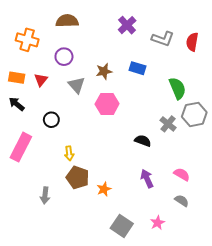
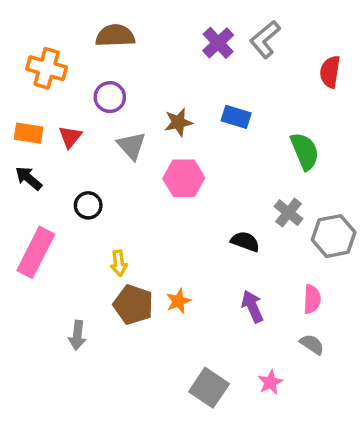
gray L-shape: (163, 39) -> (265, 39), moved, turned 120
gray hexagon: (194, 114) -> (334, 236), moved
pink semicircle: (182, 174) -> (312, 299), turned 63
orange star: (104, 189) -> (178, 301), moved

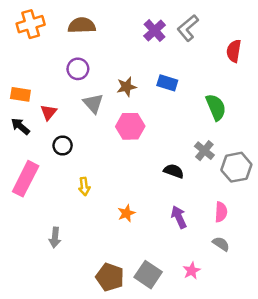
orange cross: (47, 68) -> (31, 24), moved, turned -32
red triangle: (70, 137) -> (49, 112), moved
brown pentagon: (133, 305) -> (110, 277), moved

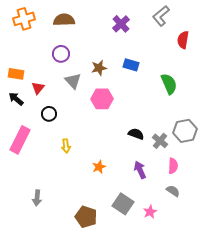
gray L-shape: (188, 28) -> (161, 16), moved
gray cross: (204, 151) -> (160, 141), moved
gray arrow: (55, 238) -> (37, 198), moved
gray square: (148, 275) -> (123, 204), moved

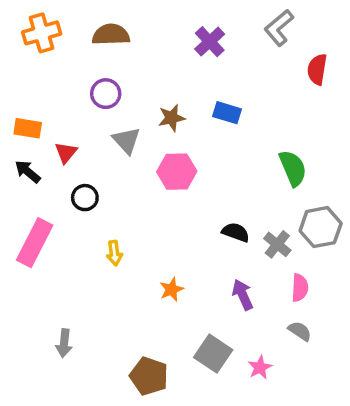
green semicircle: (169, 84) -> (293, 168), moved

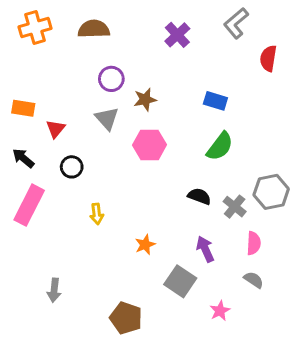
purple circle: (106, 94) -> (111, 79), moved
blue rectangle: (227, 113) -> (215, 101), moved
green semicircle: (293, 168) -> (220, 146), moved, turned 60
black arrow: (28, 172) -> (23, 158), moved
gray square: (213, 354) -> (180, 281), moved

